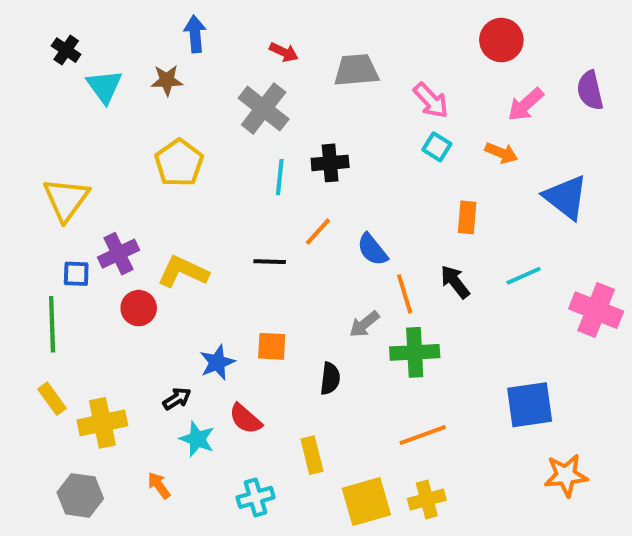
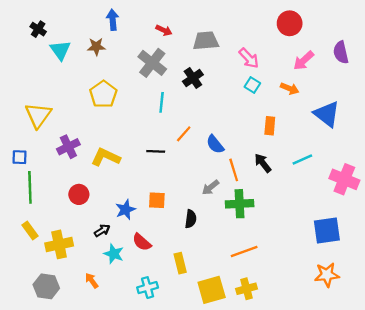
black cross: (330, 163) -> (193, 78), moved, turned -30
blue square: (76, 274) -> (20, 157), moved
red circle: (139, 308) -> (79, 194), moved
blue square: (530, 405) -> (327, 231), moved

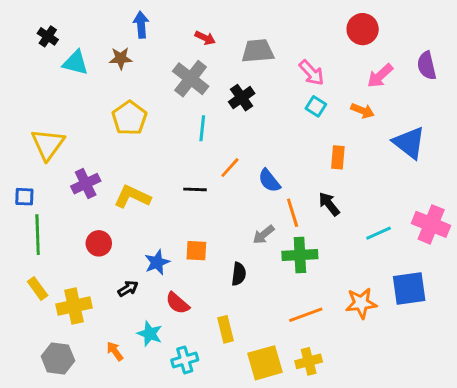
cyan triangle: (60, 50) -> (75, 63), turned -40
cyan line: (302, 159) -> (379, 233), moved
cyan star: (114, 254) -> (150, 334), moved
orange star: (327, 275) -> (361, 303), moved

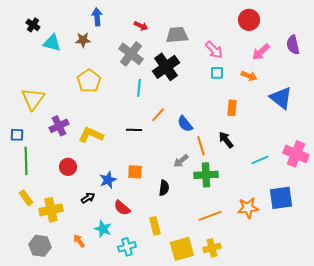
black cross: (242, 98) -> (166, 67), size x1.5
cyan square: (316, 106) -> (217, 73), turned -32

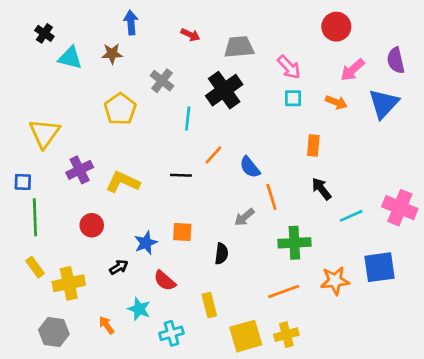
gray cross: (131, 54) -> (162, 81), moved, size x0.7
blue triangle: (281, 98) -> (384, 104), moved, turned 35
black arrow: (226, 140) -> (321, 189), moved
green cross: (206, 175) -> (294, 243), moved

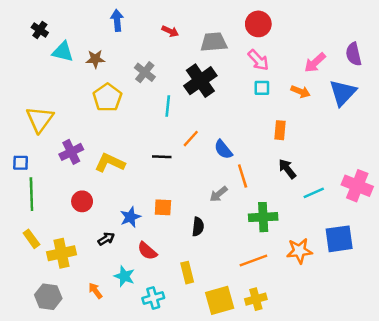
red circle: (336, 27) -> (258, 24), moved
brown star: (112, 54) -> (95, 59), moved

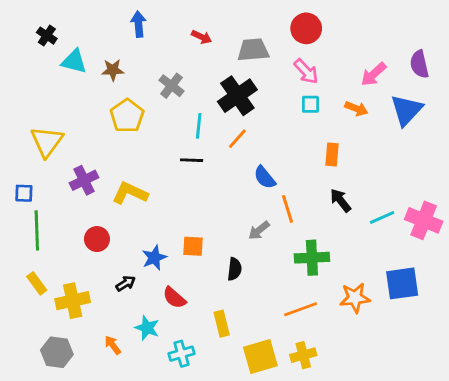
orange line: (191, 139) -> (237, 139), moved
black line: (162, 157) -> (192, 160), moved
cyan line: (314, 193) -> (382, 218), moved

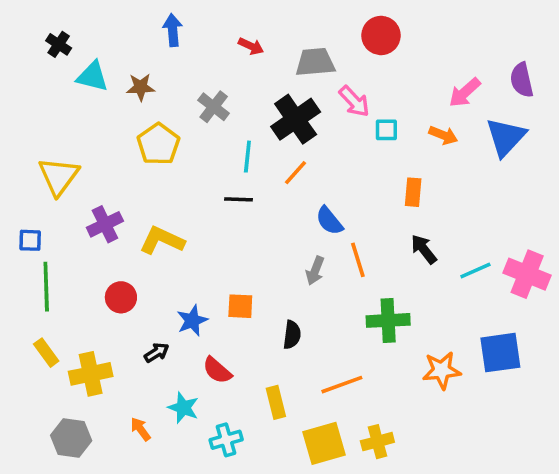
pink arrow: (306, 71) -> (354, 101), moved
gray arrow: (259, 230) -> (315, 271), moved, turned -30
orange line: (300, 309) -> (342, 385), moved

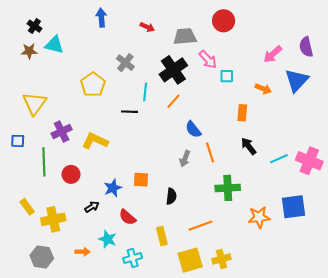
brown star: (141, 87) -> (29, 51), moved
orange arrow: (443, 135) -> (263, 89), moved
black line: (239, 199) -> (130, 112), moved
green line: (46, 287) -> (44, 162), moved
orange arrow: (141, 429) -> (82, 252), turned 128

